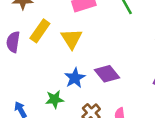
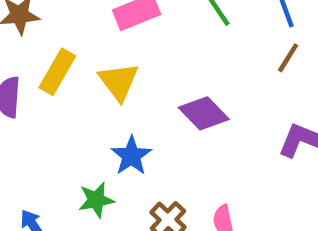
purple diamond: (107, 74) -> (204, 113), moved

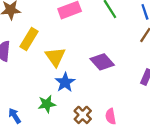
yellow triangle: (119, 82) -> (55, 57), moved

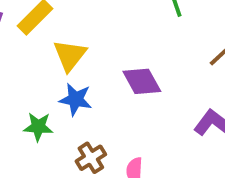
blue star: (65, 82) -> (76, 99), turned 30

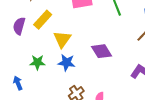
green star: (38, 127) -> (37, 62), moved

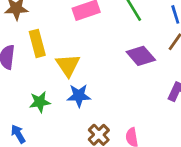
yellow rectangle: (43, 20) -> (37, 43), turned -48
purple diamond: (101, 51) -> (141, 56), moved

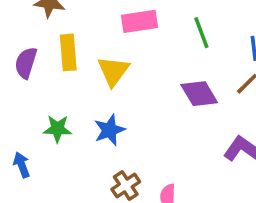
yellow triangle: (68, 65) -> (113, 71), moved
blue star: (79, 96) -> (109, 130), turned -30

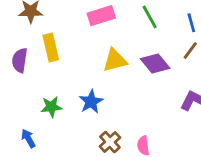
yellow triangle: (113, 71) -> (115, 60), moved, turned 48

